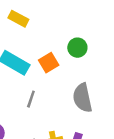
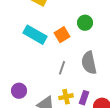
gray line: (31, 99) -> (62, 68), moved

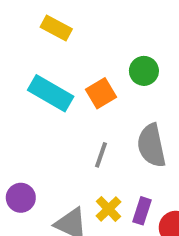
yellow cross: (66, 97) -> (108, 209), turned -32

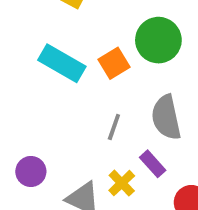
green circle: (144, 71) -> (158, 40), size x1.5
purple rectangle: (142, 211) -> (153, 164), moved, turned -60

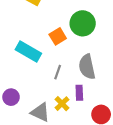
cyan rectangle: (62, 63) -> (28, 52), moved
purple rectangle: (153, 164) -> (79, 93), turned 40

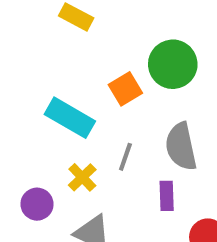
yellow cross: (62, 104) -> (82, 177), moved

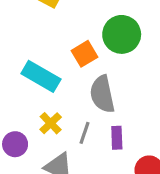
gray semicircle: (181, 147) -> (102, 94), moved
gray line: (125, 157) -> (85, 133), moved

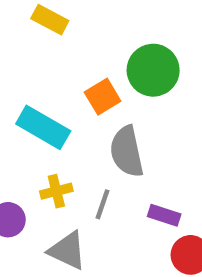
yellow cross: (51, 123) -> (56, 191), turned 30
purple rectangle: (117, 138) -> (164, 215), moved, turned -70

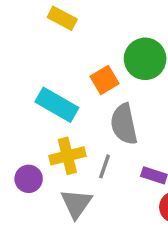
yellow cross: (56, 191) -> (67, 156), size x1.4
gray triangle: (67, 250) -> (76, 204), turned 40

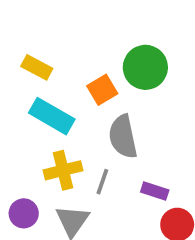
yellow rectangle: (62, 18) -> (37, 67), moved
purple circle: (29, 179) -> (24, 213), moved

